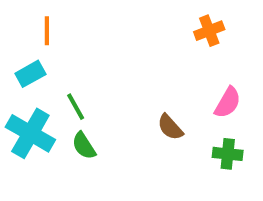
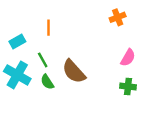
orange line: (47, 31) -> (48, 28), moved
brown semicircle: (170, 127) -> (74, 71), moved, size x1.6

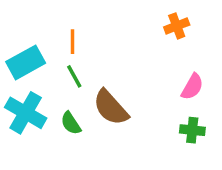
cyan rectangle: (17, 42) -> (26, 62), size x1.5
green line: (43, 60) -> (74, 76), moved

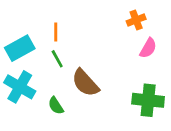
pink semicircle: (192, 87) -> (148, 48), moved
green semicircle: (71, 123) -> (56, 106), moved
green cross: (192, 130) -> (148, 100), size x1.6

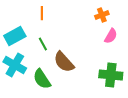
orange line: (56, 32) -> (42, 13), moved
green semicircle: (56, 106) -> (42, 79), size x1.5

